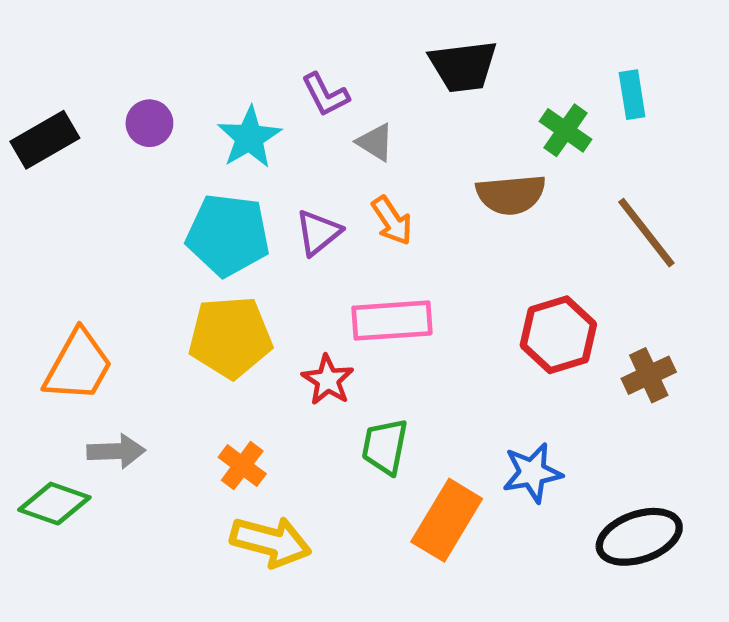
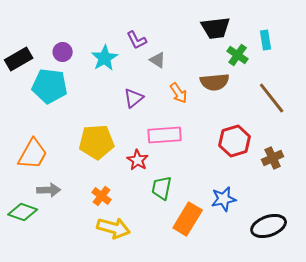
black trapezoid: (463, 66) -> (216, 28), moved
orange arrow: (392, 221) -> (179, 93), moved
cyan pentagon: (228, 235) -> (50, 86), moved

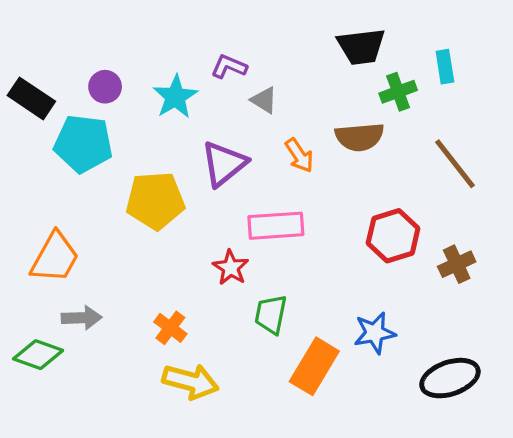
purple L-shape: (137, 40) -> (229, 67), turned 140
green cross: (238, 55) -> (398, 92), turned 35
black rectangle: (19, 59) -> (31, 98), turned 64
purple triangle: (134, 98) -> (224, 164), size x1.4
yellow pentagon: (97, 142) -> (155, 201), moved

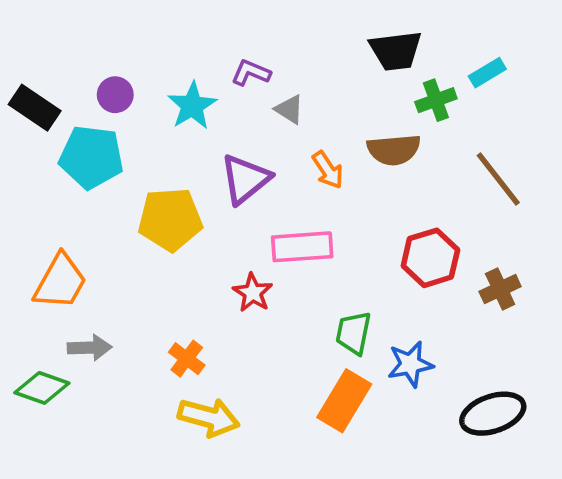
cyan rectangle: (445, 67) -> (487, 73), turned 68
green trapezoid: (271, 314) -> (353, 333), moved

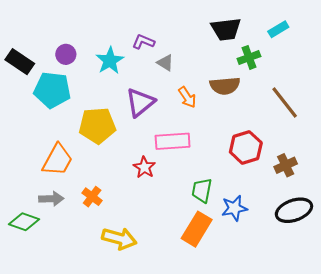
cyan rectangle: (487, 73) -> (278, 29), moved
orange trapezoid: (60, 282) -> (57, 160), moved
orange cross: (187, 359) -> (92, 197), moved
black ellipse: (493, 414) -> (294, 210), moved

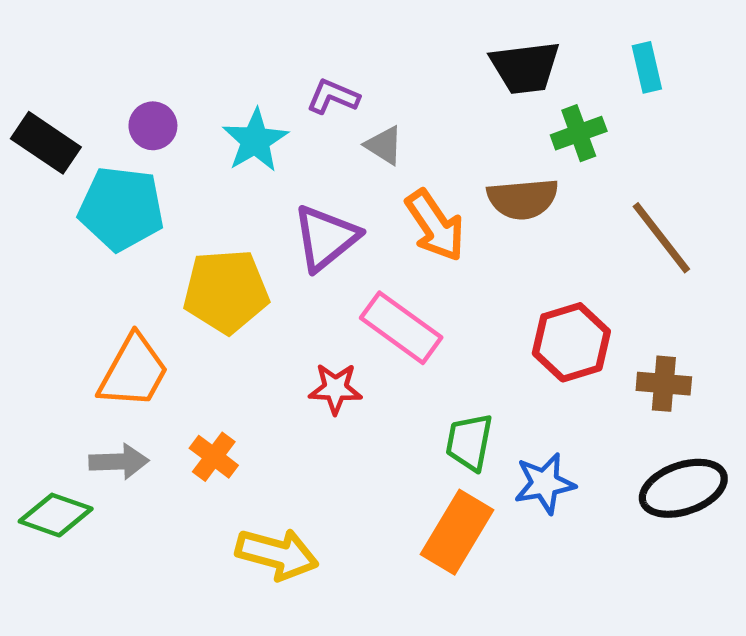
cyan rectangle: (278, 29) -> (647, 67), turned -72
orange arrow: (187, 97) -> (435, 226), size x1.4
pink rectangle: (173, 141) -> (401, 328), turned 40
brown cross: (286, 165) -> (664, 384), turned 30
red star: (144, 167) -> (335, 389), turned -30

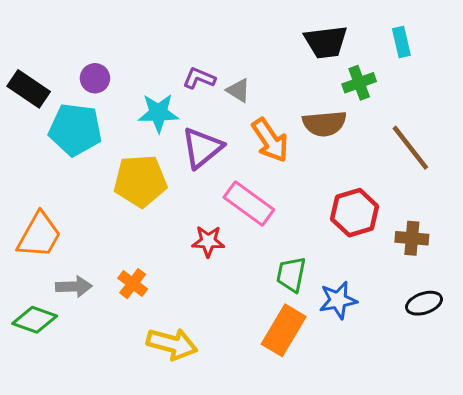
purple L-shape: (333, 97) -> (199, 78), moved
cyan star: (255, 140) -> (158, 113), moved, turned 30
orange trapezoid: (133, 372) -> (39, 235), moved
black ellipse: (683, 488) -> (424, 303), size x0.7

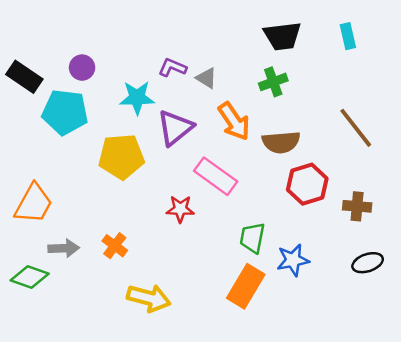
green cross: (359, 83) -> (273, 82), moved
brown semicircle: (324, 124) -> (281, 142), moved

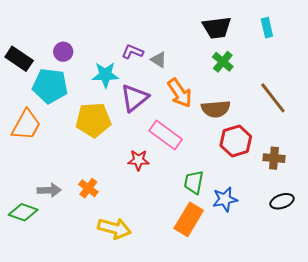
green cross: (273, 82) -> (223, 62), moved, turned -30
orange trapezoid: (34, 204) -> (26, 125), moved

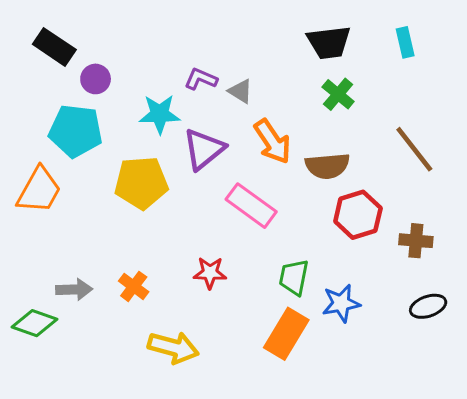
black rectangle: (19, 59) -> (54, 47), moved
red star: (138, 160) -> (210, 273), moved

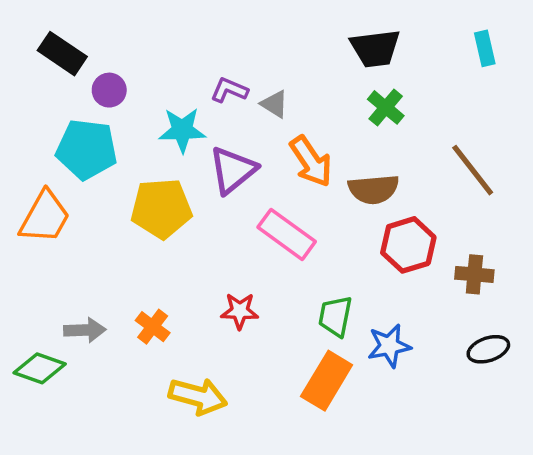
cyan rectangle: (405, 42) -> (485, 48), moved

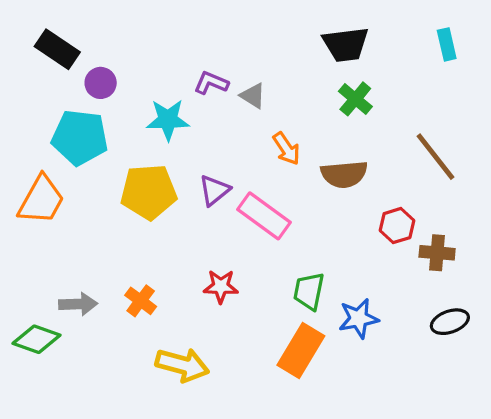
orange arrow: (311, 161) -> (286, 149), size x0.7
purple triangle: (233, 170) -> (214, 190), moved, size x0.7
red hexagon: (408, 245) -> (397, 226), moved, size x0.7

